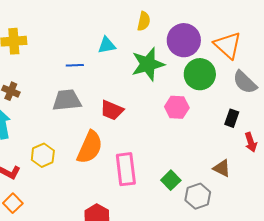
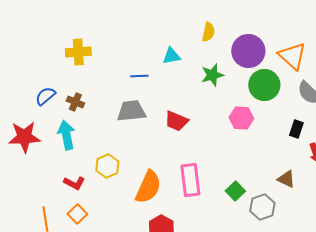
green star: (148, 64) -> (212, 75), size x0.7
orange semicircle: (90, 147) -> (148, 187), moved

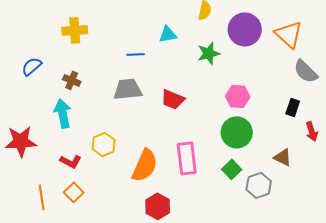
green circle: (264, 85) -> (237, 132), moved
blue semicircle: (45, 96) -> (32, 66), moved
red star: (24, 137) -> (21, 141), moved

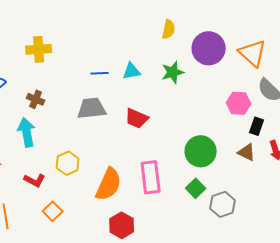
cyan triangle: (168, 34) -> (132, 71), moved
pink hexagon: (238, 96) -> (239, 103), moved
brown triangle: (283, 157) -> (247, 152), moved
orange square: (74, 192) -> (53, 211), moved

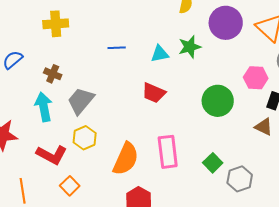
cyan triangle: (132, 71) -> (160, 54), moved
gray trapezoid: (92, 108) -> (81, 101), moved, turned -44
green circle: (201, 151) -> (218, 101), moved
red L-shape: (35, 180) -> (52, 155), size x1.4

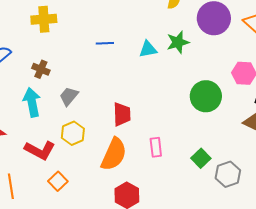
red trapezoid: (154, 93) -> (122, 114), moved, turned -115
gray trapezoid: (81, 101) -> (69, 96), size x0.7
pink rectangle: (168, 152) -> (156, 147), size x0.6

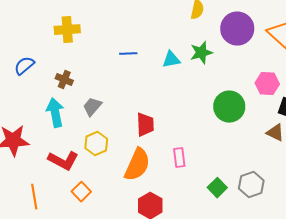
green square: (201, 158) -> (217, 188), moved

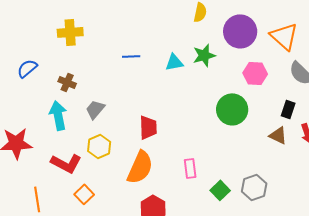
pink hexagon: (267, 84) -> (255, 73), moved
pink rectangle: (179, 158) -> (190, 168), moved

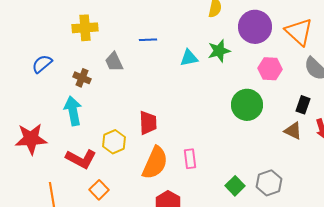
blue line: (131, 56) -> (148, 40), moved
gray trapezoid: (95, 109) -> (114, 62), moved, turned -65
red trapezoid: (148, 127) -> (148, 123), moved
pink rectangle: (190, 168) -> (190, 159), moved

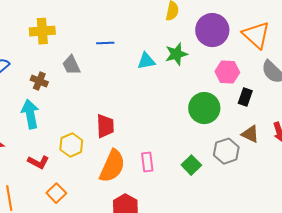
black rectangle: (303, 105) -> (245, 97), moved
red L-shape: (81, 159) -> (38, 162), size x0.7
gray hexagon: (269, 183) -> (226, 151), moved
green square: (235, 186) -> (191, 165), moved

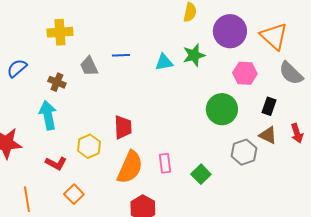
blue line: (105, 43) -> (121, 55), moved
black rectangle: (245, 97) -> (269, 106), moved
green square: (191, 165) -> (201, 174), moved

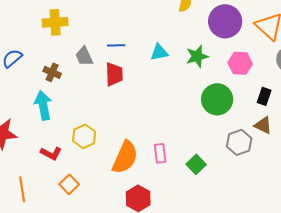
green star: (194, 55) -> (197, 56), moved
red trapezoid: (123, 127) -> (114, 74), moved

